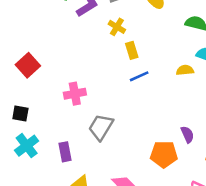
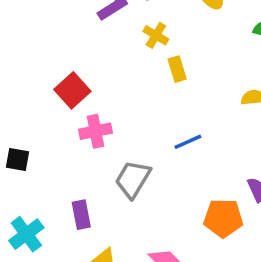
red square: (28, 65) -> (72, 90), moved
blue line: (139, 76) -> (188, 142), moved
cyan cross: (27, 146) -> (26, 234), moved

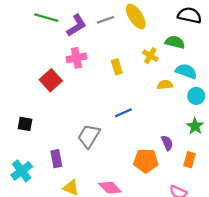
yellow cross: (156, 35) -> (150, 56), moved
pink cross: (96, 131) -> (76, 58), moved
black square: (17, 160) -> (25, 124), moved

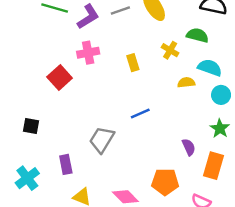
orange rectangle: (189, 160) -> (214, 166), size x1.5
orange pentagon: (146, 161) -> (165, 182), moved

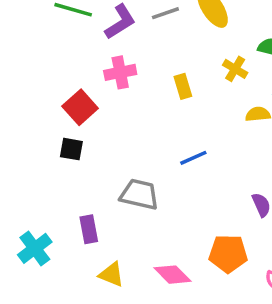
black square: (31, 126) -> (71, 149), moved
gray trapezoid: (102, 140) -> (139, 194), turned 72

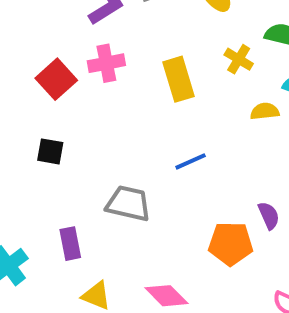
yellow rectangle: (183, 86) -> (179, 79), size x1.5
red square: (80, 107) -> (56, 79), moved
orange pentagon: (228, 254) -> (231, 244), moved

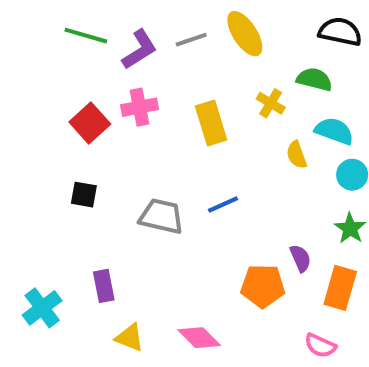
yellow semicircle: (265, 111) -> (296, 155), turned -104
gray trapezoid: (128, 204) -> (161, 216), moved

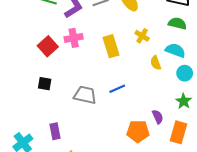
green semicircle: (314, 79) -> (177, 23), moved

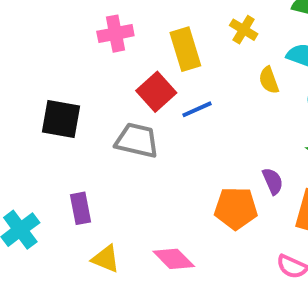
red square: (48, 46) -> (156, 92), moved
black square: (45, 84) -> (61, 119), size x1.5
blue line: (117, 89) -> (197, 109), moved

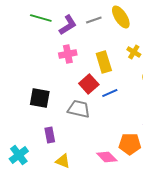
purple rectangle: (80, 208) -> (50, 135), moved
yellow triangle: (106, 259) -> (63, 161), moved
pink diamond: (174, 259) -> (107, 157), moved

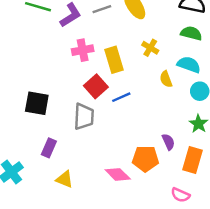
pink cross: (68, 54) -> (83, 50), moved
gray trapezoid: (79, 109) -> (84, 117), turned 80
purple rectangle: (50, 135) -> (49, 148), turned 35

